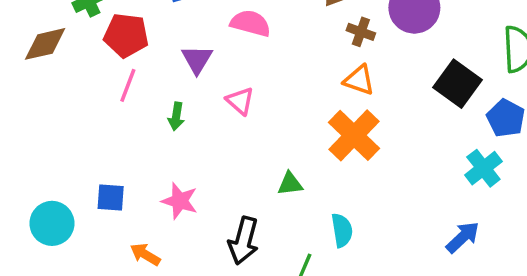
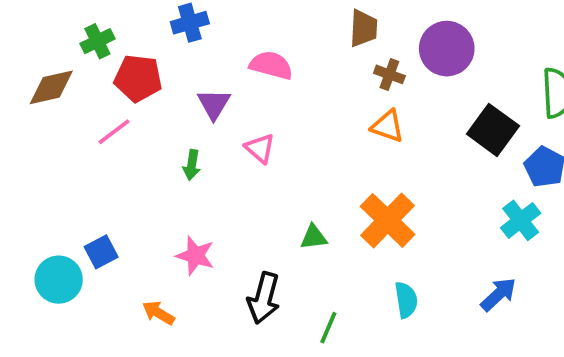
pink line: (128, 85) -> (114, 132), moved, turned 32
orange cross: (354, 135) -> (388, 220), moved
blue square: (111, 198) -> (101, 252), moved, turned -32
cyan semicircle: (342, 230) -> (406, 300), moved

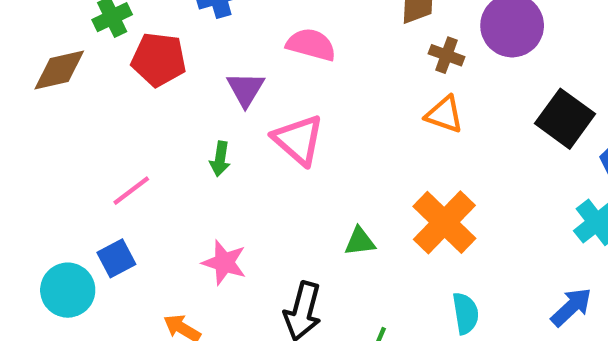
pink line: (114, 132) -> (131, 191), moved
pink triangle: (260, 148) -> (298, 140), size x1.5

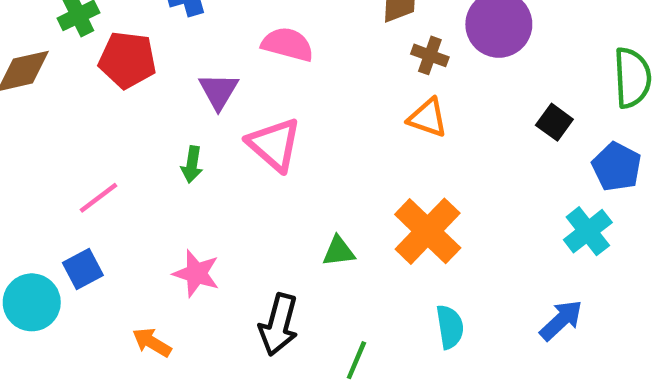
black square: (565, 119) -> (554, 122), size x0.6

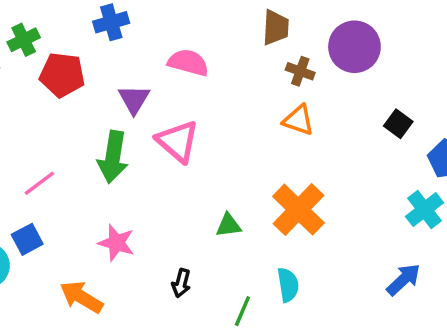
green arrow: (192, 164) -> (113, 157), size x1.8
black arrow: (279, 325) -> (181, 283), size x0.6
cyan semicircle: (450, 327) -> (288, 285), moved
orange arrow: (152, 342) -> (81, 297), size x1.4

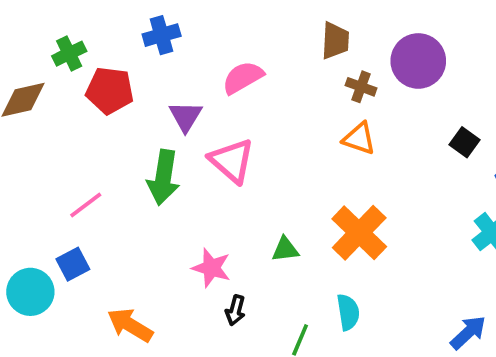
pink semicircle: (188, 63) -> (243, 78), turned -45
pink star: (116, 243) -> (211, 268), moved
blue arrow: (403, 280) -> (468, 332), moved

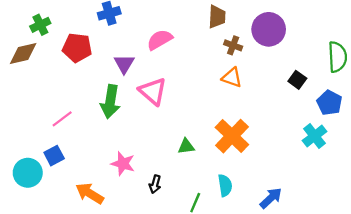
green cross: (69, 54) -> (40, 25), moved
pink star: (211, 268) -> (123, 164), moved
blue arrow: (468, 332) -> (271, 198), moved

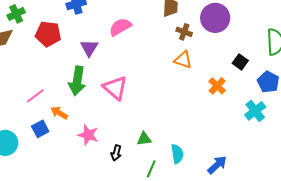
pink triangle: (153, 91) -> (115, 88), moved
orange cross: (232, 136) -> (217, 86), moved, size x0.6
green triangle: (186, 146) -> (144, 139), moved
blue square: (54, 156) -> (40, 129), moved
orange arrow: (90, 193) -> (59, 113), moved, size x0.7

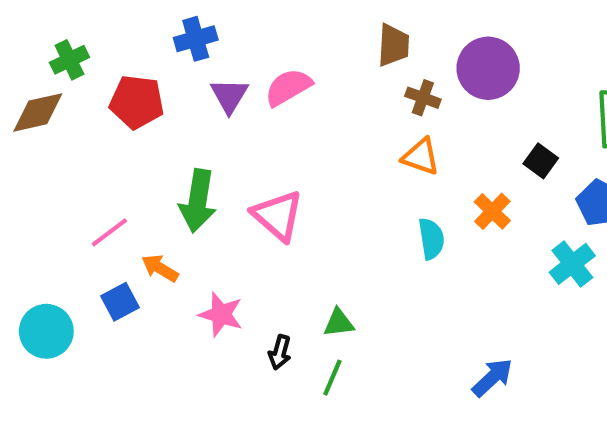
purple triangle: (89, 48) -> (229, 96), moved
cyan semicircle: (177, 154) -> (431, 239), moved
green line: (151, 169) -> (332, 378), moved

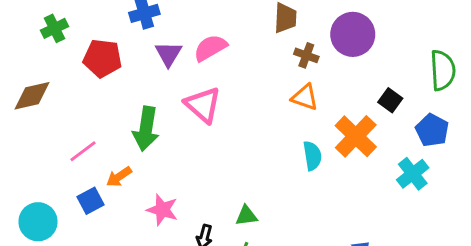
brown diamond: (38, 112) -> (32, 96), moved
orange cross: (492, 211) -> (356, 136), size x1.6
pink triangle: (278, 216) -> (203, 105), moved
orange arrow: (160, 268) -> (119, 177), turned -65

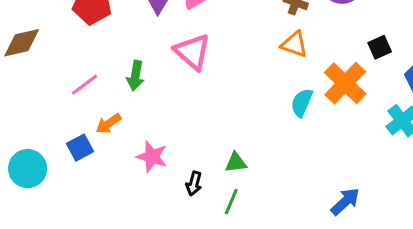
black square: (390, 100) -> (380, 47), turned 30
green arrow: (146, 129) -> (135, 76), size x0.7
pink line: (83, 151) -> (85, 85), moved
cyan semicircle: (312, 156) -> (302, 103), turned -148

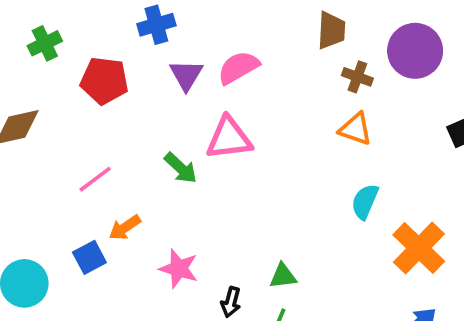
pink triangle: (192, 52) -> (229, 138), turned -48
green arrow: (135, 76) -> (181, 168), moved, turned -56
orange cross: (345, 83) -> (419, 248), moved

